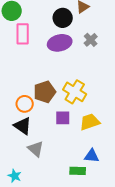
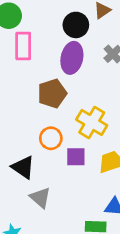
purple ellipse: (60, 43) -> (72, 58), turned -65
brown pentagon: (45, 92) -> (52, 93), moved
orange circle: (25, 104) -> (51, 138), moved

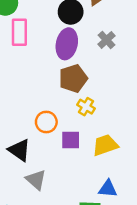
brown pentagon: (52, 93) -> (73, 78), moved
yellow cross: (92, 122) -> (86, 107), size x0.6

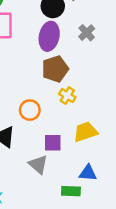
purple square: (71, 140) -> (53, 143), moved
gray triangle: (36, 180) -> (38, 165), moved

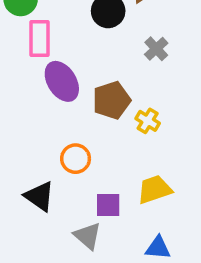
purple ellipse: (49, 36) -> (62, 81), moved, turned -44
yellow cross: (67, 96) -> (148, 121), moved

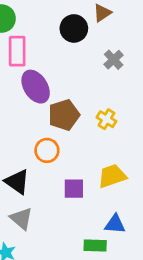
brown pentagon: (112, 100) -> (64, 115), moved
gray triangle: (88, 236) -> (21, 218), moved

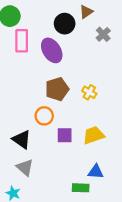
gray cross: (114, 60) -> (103, 34), moved
purple ellipse: (36, 87) -> (52, 50), moved
purple square: (74, 189) -> (65, 135), moved

